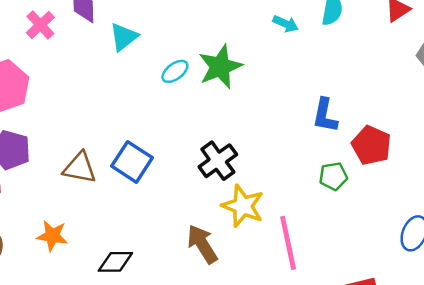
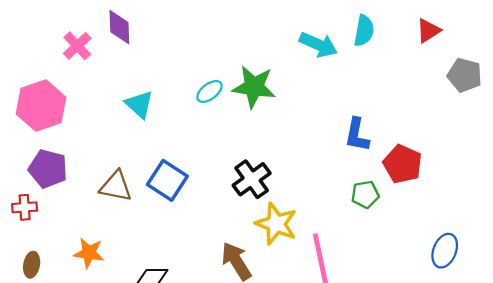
cyan arrow: (286, 24) -> (318, 45), size x1.5
cyan triangle: (124, 37) -> (139, 104), moved, turned -40
green star: (220, 67) -> (254, 87), turned 30

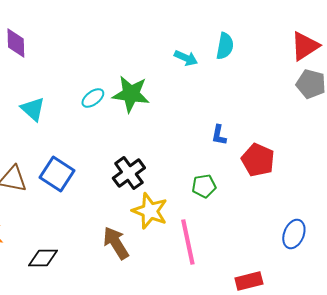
red triangle: (428, 31) -> (305, 46), moved, size x1.4
cyan arrow: (318, 45) -> (186, 58), size x0.7
blue L-shape: (357, 135) -> (219, 135), size x0.7
green pentagon: (365, 194) -> (204, 186), moved

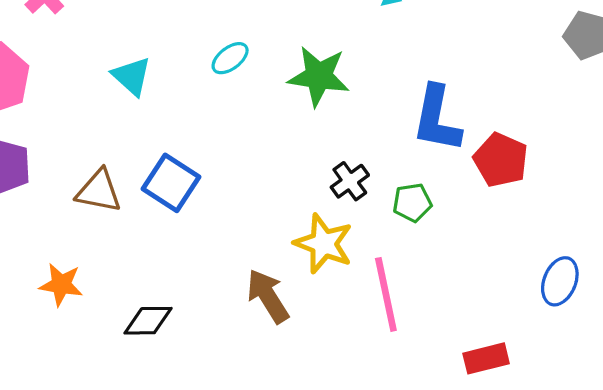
green star: (131, 94) -> (319, 76), moved
blue L-shape: (219, 135) -> (437, 119), size x2.0
black cross: (129, 173) -> (350, 181), moved, size x0.7

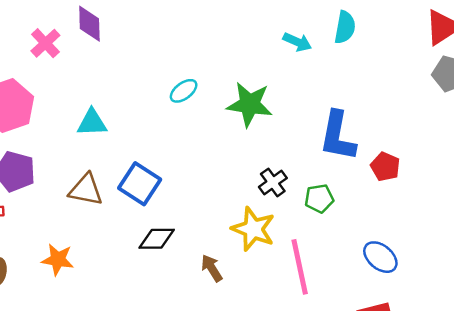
cyan triangle: (132, 76) -> (92, 123), moved, turned -44
red pentagon: (501, 160) -> (385, 167), size x0.7
blue ellipse: (560, 281) -> (380, 257), moved, turned -72
brown arrow: (268, 296) -> (212, 268), size x0.7
black diamond: (148, 321) -> (157, 239), moved

